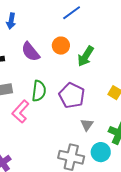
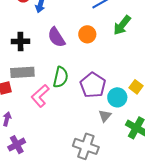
green arrow: (86, 56) -> (122, 25), moved
cyan circle: (101, 152) -> (117, 97), moved

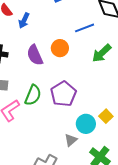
orange circle: (87, 34) -> (60, 48), moved
purple pentagon: (93, 85) -> (63, 94), moved

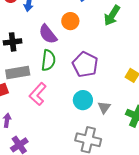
green semicircle: (33, 95) -> (48, 60), moved
cyan circle: (86, 124) -> (83, 100), moved

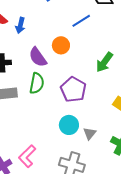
green arrow: (112, 16) -> (104, 62), moved
pink L-shape: (38, 94) -> (27, 156), moved

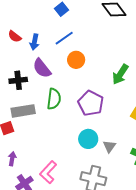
blue line: (81, 21) -> (64, 38), moved
purple semicircle: (38, 57) -> (42, 68), moved

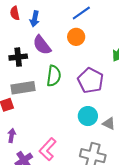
red semicircle: (15, 36) -> (15, 13), turned 40
blue line: (64, 38) -> (81, 13), moved
gray triangle: (109, 146) -> (109, 123), turned -40

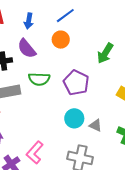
blue arrow: (35, 19) -> (29, 21), moved
green semicircle: (54, 76) -> (39, 79), turned 85

